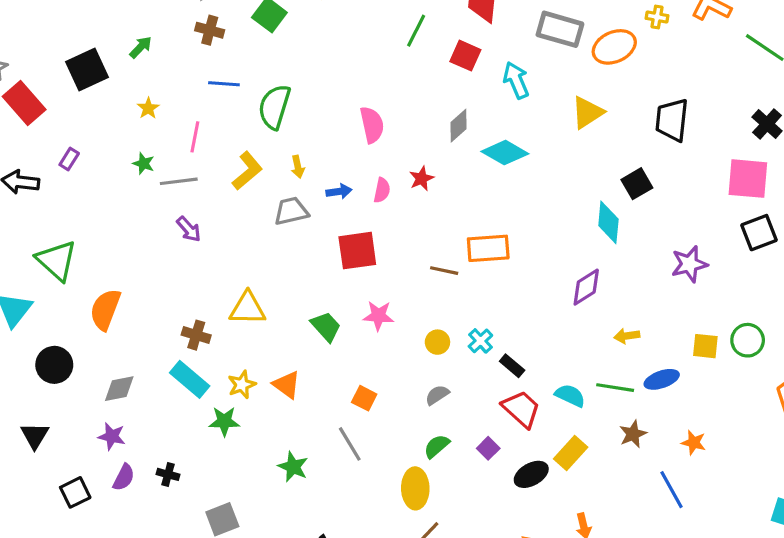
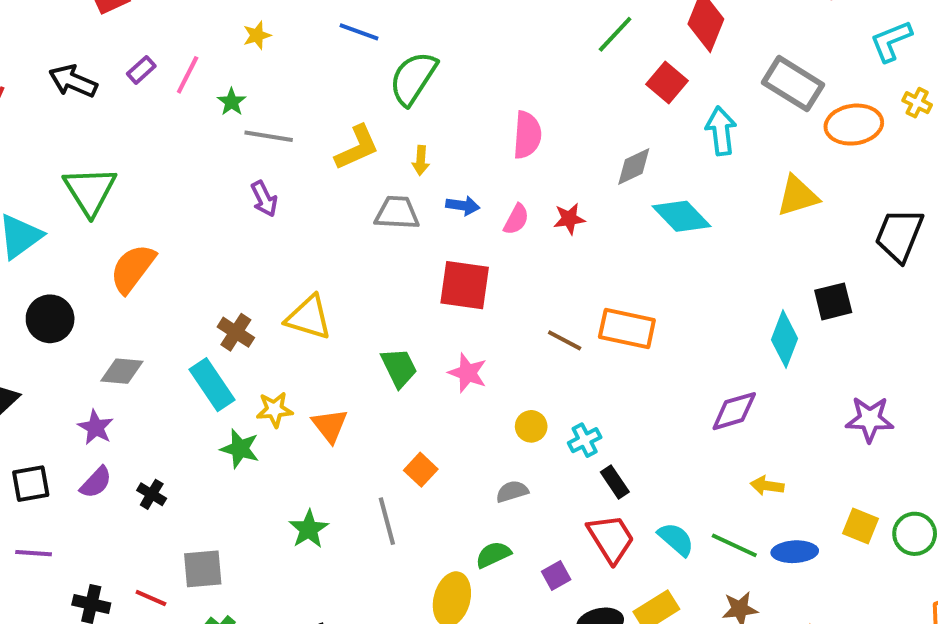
pink line: (195, 137) -> (188, 75), moved

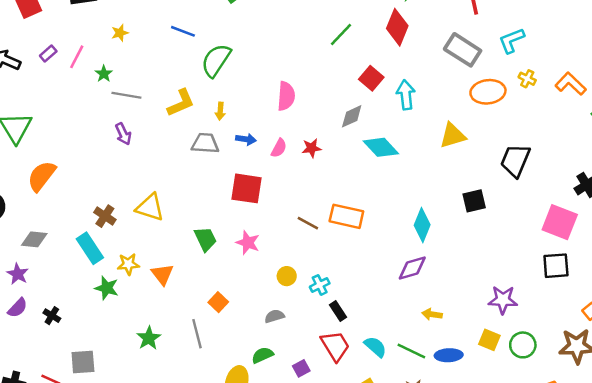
red square: (667, 83) -> (371, 78), moved
gray rectangle: (793, 84) -> (463, 50), moved
cyan diamond: (784, 339) -> (422, 225), moved
purple star: (870, 419) -> (503, 300), moved

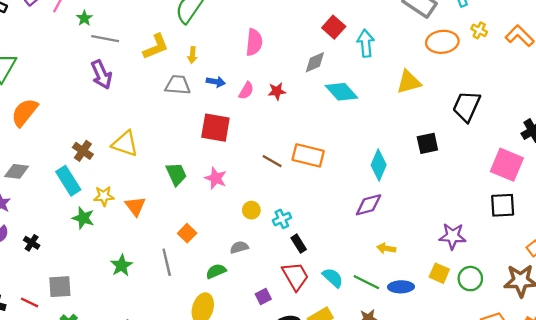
purple arrow: (123, 134) -> (101, 75), size x1.4
green semicircle: (262, 355) -> (216, 271), moved

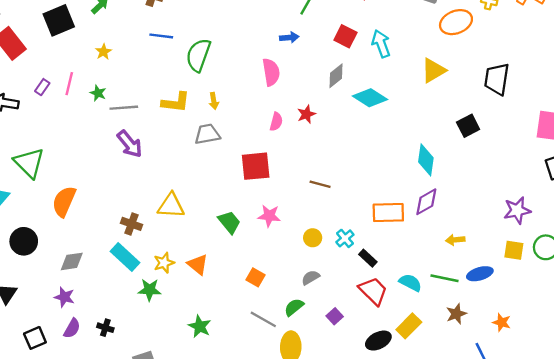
yellow L-shape: (156, 47) -> (176, 102), turned 44
blue arrow: (216, 82) -> (289, 37), moved
orange rectangle: (308, 155) -> (388, 213), moved
gray line: (167, 262) -> (263, 319), moved, turned -32
purple square: (263, 296) -> (335, 316), moved

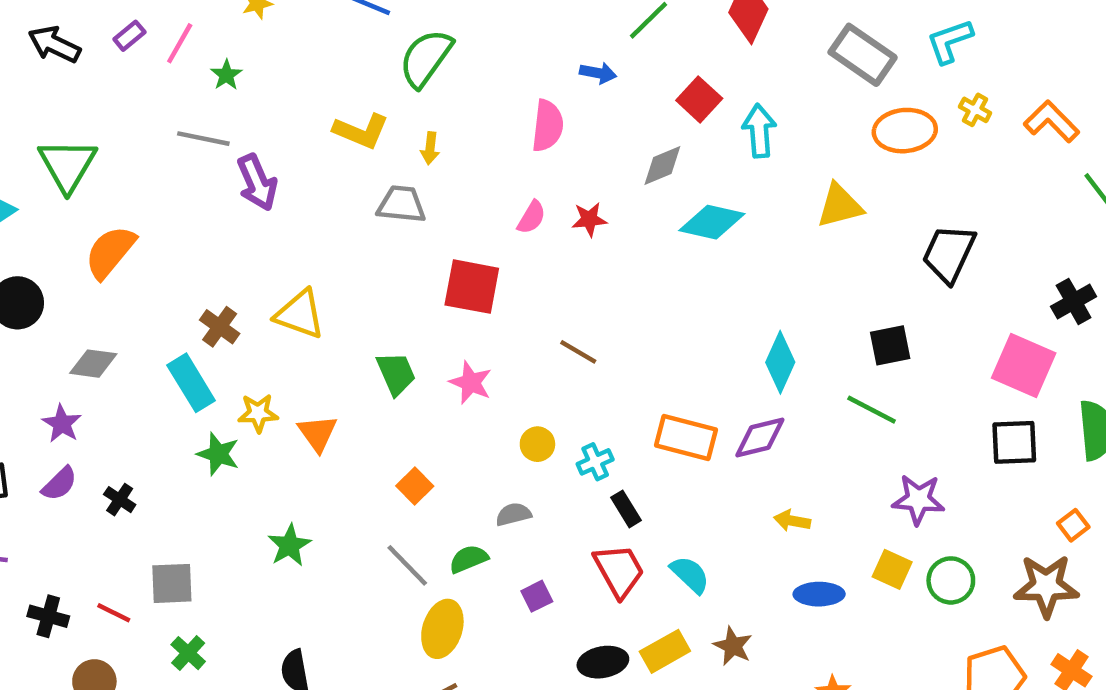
cyan diamond: (370, 98) -> (712, 222), turned -36
gray line: (124, 108) -> (203, 139), moved
black square: (468, 126) -> (890, 345), moved
green line: (445, 278) -> (872, 410), moved
brown star: (456, 314) -> (733, 646), moved, turned 30

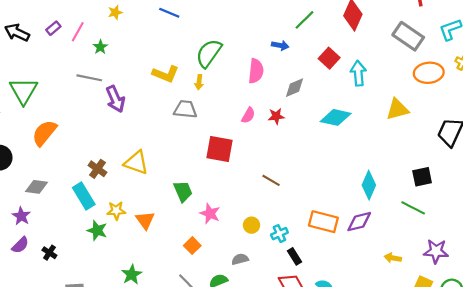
green semicircle: (426, 58) -> (209, 53), moved
gray diamond: (662, 165) -> (295, 88), moved
pink star: (471, 383) -> (210, 214), moved
yellow arrow: (792, 521) -> (393, 258), moved

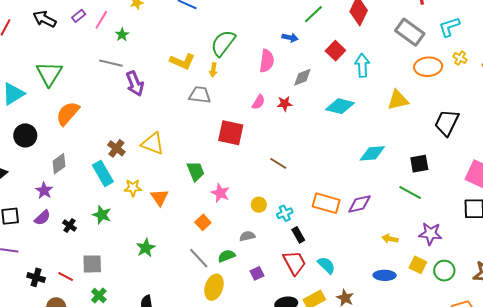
cyan diamond: (369, 185) -> (372, 153), moved, turned 60
gray diamond: (36, 187) -> (59, 164), turned -45
green star: (97, 230) -> (102, 215), moved

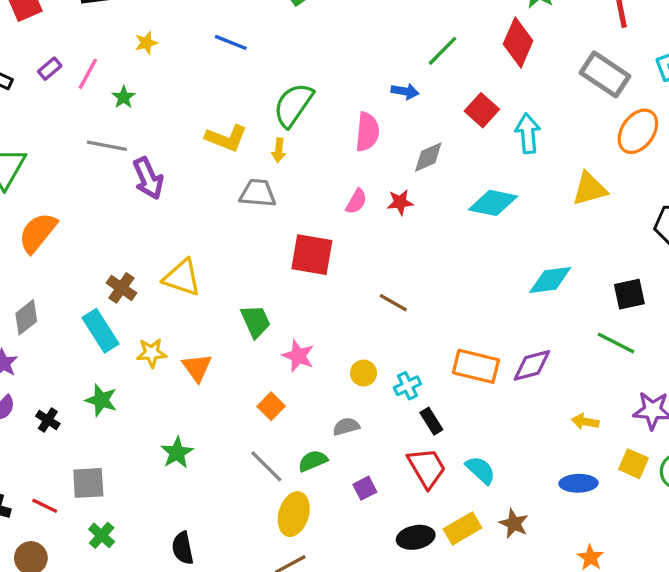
orange ellipse: (428, 67) -> (638, 131), turned -48

